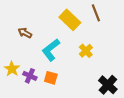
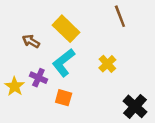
yellow rectangle: (70, 20) -> (66, 29), moved
purple cross: (30, 76) -> (38, 78), moved

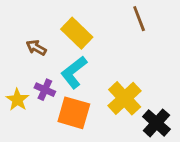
yellow cross: (107, 64) -> (125, 98), moved, size x1.6
orange square: (64, 98) -> (74, 113), size x1.6

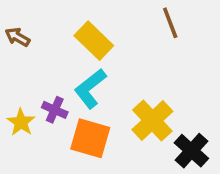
brown arrow: (36, 48) -> (17, 37), moved

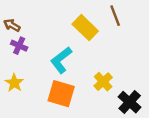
yellow rectangle: (94, 41) -> (85, 28), moved
purple cross: (55, 110) -> (19, 46), moved
yellow cross: (152, 120) -> (103, 82), size x0.7

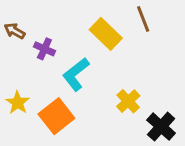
purple cross: (19, 46) -> (44, 49), moved
orange square: (61, 94) -> (56, 116), moved, turned 36

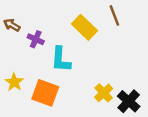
cyan L-shape: (76, 74) -> (61, 60), turned -48
yellow cross: (128, 101) -> (104, 93), moved
orange square: (56, 116) -> (45, 93), turned -32

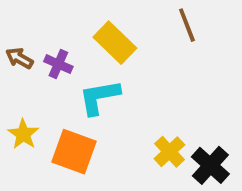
brown arrow: (12, 25) -> (19, 58), moved
yellow rectangle: (85, 27) -> (115, 43), moved
cyan L-shape: (61, 60) -> (99, 97), turned 76

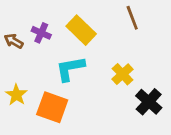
purple cross: (58, 64) -> (41, 33), moved
yellow cross: (169, 152) -> (123, 74), moved
black cross: (210, 165) -> (149, 102), moved

